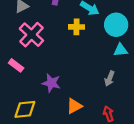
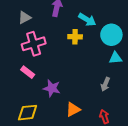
pink cross: (31, 35) -> (34, 44), turned 30
pink rectangle: (16, 65) -> (28, 72), moved

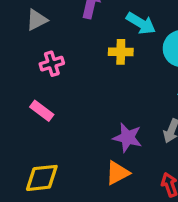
pink cross: (34, 44) -> (52, 64), size x0.6
purple star: (52, 88) -> (127, 138), moved

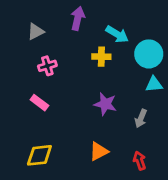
purple star: (127, 138) -> (105, 104), moved

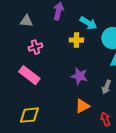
gray triangle: (36, 32) -> (26, 21), turned 32
pink rectangle: (39, 103) -> (29, 75), size x1.5
orange triangle: (99, 151) -> (82, 106), moved

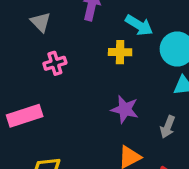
gray triangle: (26, 21) -> (41, 22), turned 40
pink rectangle: (29, 75) -> (25, 116), moved, turned -55

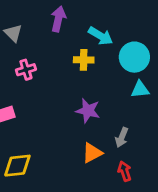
gray arrow: (168, 127) -> (122, 137), moved

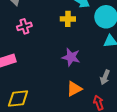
gray arrow: (122, 137) -> (105, 77), moved

